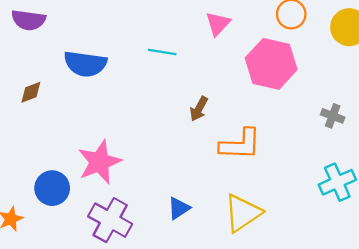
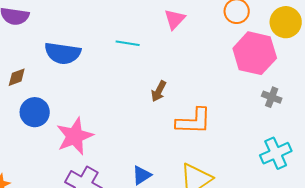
pink hexagon: (271, 64) -> (255, 53), moved
blue circle: (52, 188) -> (35, 112), moved

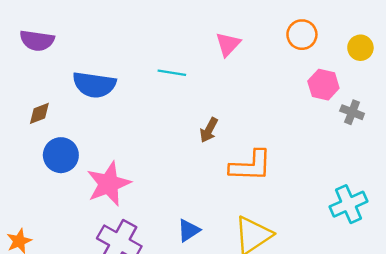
yellow circle: (286, 22) -> (360, 48), size x0.7
pink hexagon: (255, 53) -> (323, 85), size x0.6
gray cross: (272, 97) -> (352, 112), moved

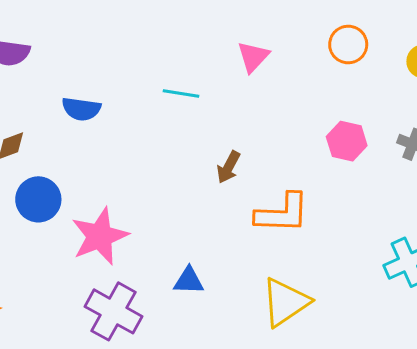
blue semicircle: (94, 85) -> (81, 109), size x0.7
pink hexagon: (323, 85) -> (347, 141), moved
blue triangle: (189, 230) -> (189, 281), moved, turned 35

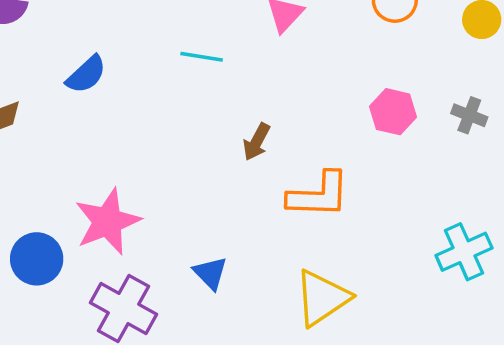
blue semicircle: (81, 109) -> (86, 74), turned -51
blue circle: (38, 199) -> (37, 259), moved
blue triangle: (189, 281) -> (210, 273), turned 44

